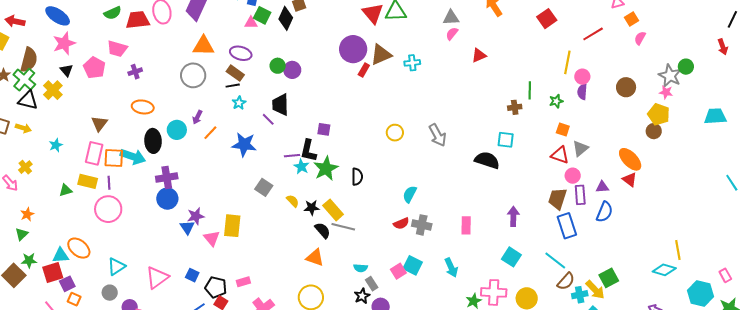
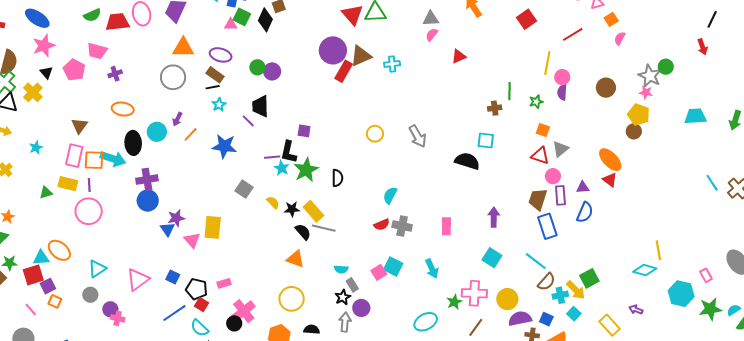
red rectangle: (364, 70) -> (344, 71), size x1.5

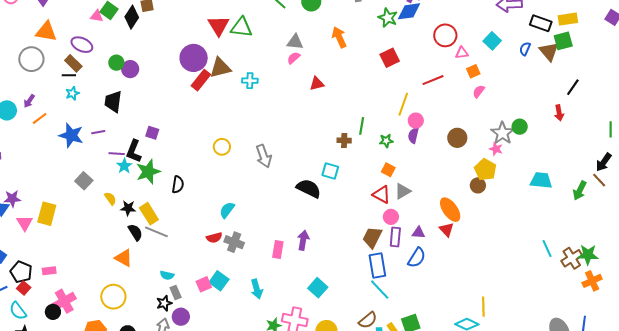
purple line: (248, 121) -> (98, 132), moved, turned -64
purple arrow: (494, 217) -> (303, 240), moved
cyan line: (536, 261) -> (380, 290), moved

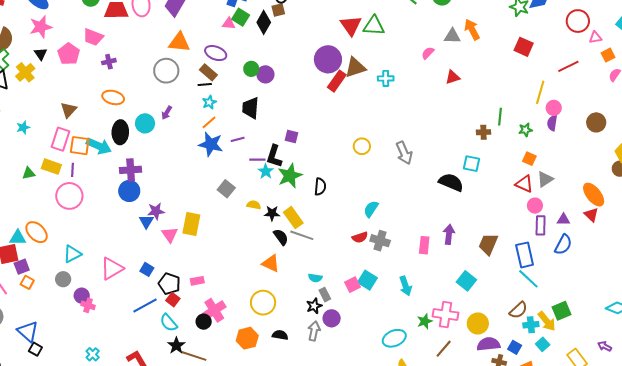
gray triangle: (295, 42) -> (452, 36), moved
red square: (390, 58) -> (524, 47), turned -36
orange line: (40, 118) -> (209, 122), moved
yellow semicircle: (110, 199) -> (254, 205), turned -40
brown trapezoid: (372, 237) -> (488, 244), moved

